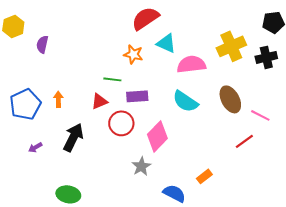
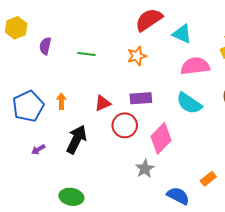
cyan triangle: (166, 43) -> (182, 34), moved
orange star: (133, 54) -> (137, 56), turned -30
green line: (112, 79) -> (87, 54), moved

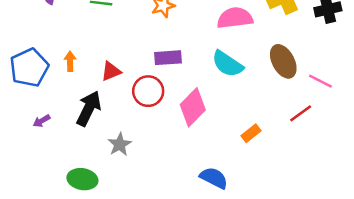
red triangle: (103, 103) -> (111, 71), moved
gray star: (145, 169) -> (120, 144), moved
orange rectangle: (208, 179) -> (251, 133), moved

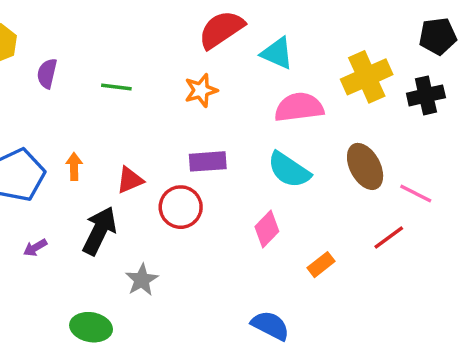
pink diamond: (193, 107) -> (267, 229), moved, size x0.7

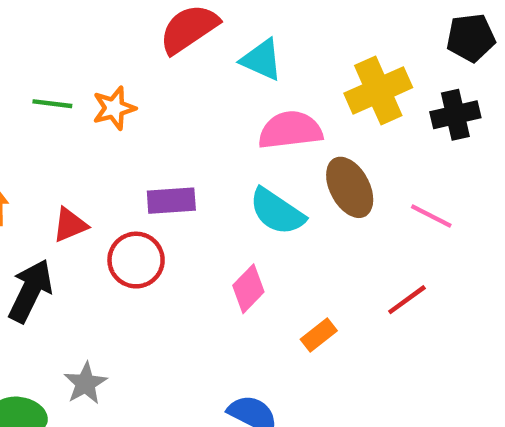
orange star: (201, 90) -> (114, 108), moved
brown ellipse: (365, 166) -> (350, 187), moved
pink line: (416, 194) -> (431, 216), moved
gray star: (142, 280) -> (85, 383), moved

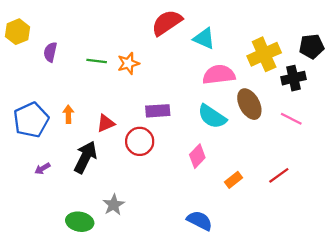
black pentagon: (471, 38) -> (312, 46), moved
black cross: (455, 115) -> (293, 78), moved
red line: (407, 300) -> (279, 175), moved

